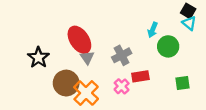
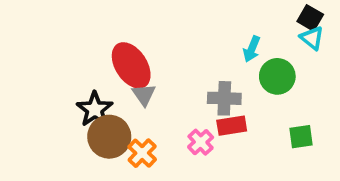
gray cross: (122, 55) -> (224, 98), moved, turned 30
black star: (38, 58) -> (95, 109), moved
orange cross: (86, 93) -> (142, 153), size x0.7

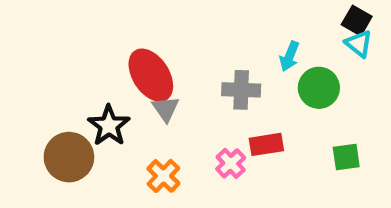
gray cross: (224, 98) -> (241, 90), moved
brown circle: (109, 137) -> (69, 157), moved

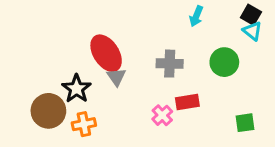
cyan arrow: (289, 56) -> (196, 16), moved
green square: (346, 157) -> (245, 123), moved
orange cross: (163, 176) -> (84, 124), moved, turned 35

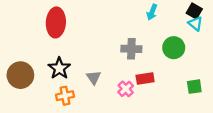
red ellipse: (106, 53) -> (56, 22), moved, turned 36
gray triangle: (116, 77) -> (94, 77), moved
brown circle: (48, 111) -> (20, 75), moved
green square: (245, 123) -> (194, 87), moved

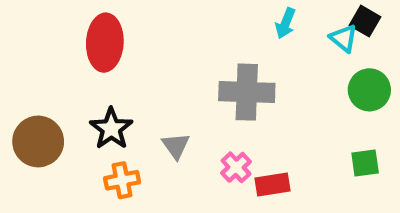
cyan triangle: (195, 24) -> (344, 38), moved
green circle: (174, 48) -> (369, 90), moved
gray cross: (131, 49) -> (247, 92), size x1.4
red rectangle: (145, 79) -> (273, 185), moved

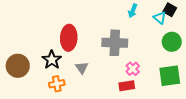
red ellipse: (105, 43) -> (69, 38), moved
green square: (365, 163) -> (170, 76), size x1.6
pink cross: (236, 167) -> (133, 69), moved

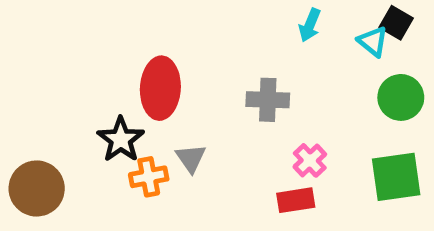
gray cross: (115, 43) -> (268, 100), size x0.7
brown circle: (18, 66) -> (37, 188), moved
orange cross: (57, 84) -> (149, 177), moved

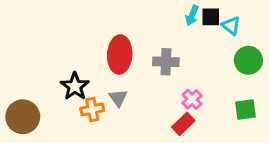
black square: (396, 23) -> (211, 17), moved, turned -30
red ellipse: (160, 88) -> (120, 55), moved
green square: (396, 177) -> (246, 110), size x0.7
red rectangle: (296, 200) -> (183, 124), turned -35

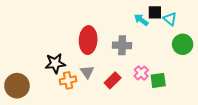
cyan arrow: (192, 15) -> (141, 20), moved, turned 104
black star: (75, 86) -> (55, 63), turned 30
green square: (246, 110) -> (158, 80), moved
red rectangle: (183, 124) -> (113, 80), moved

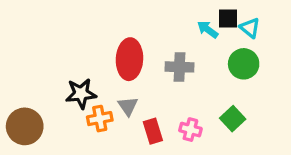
green circle: (183, 44) -> (244, 64), moved
pink cross: (141, 73) -> (190, 130), moved, turned -32
red rectangle: (113, 80) -> (153, 131), moved, turned -63
green square: (158, 80) -> (233, 119), turned -35

